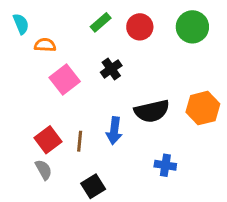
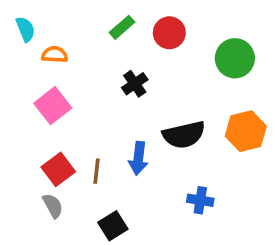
green circle: (192, 27) -> (235, 58), moved
pink square: (65, 80) -> (53, 106), moved

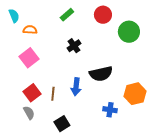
red circle: (169, 33) -> (103, 15), moved
orange hexagon: (246, 131) -> (135, 94), moved

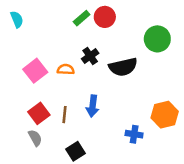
red circle: (103, 15) -> (105, 17), moved
orange semicircle: (30, 30) -> (66, 69), moved
black semicircle: (101, 74) -> (123, 67), moved

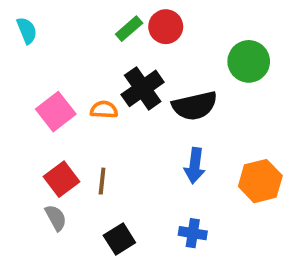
black cross: (90, 56) -> (143, 88), size x1.5
blue arrow: (93, 106) -> (195, 166), moved
blue cross: (134, 134) -> (193, 233), moved

